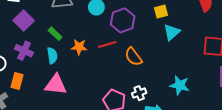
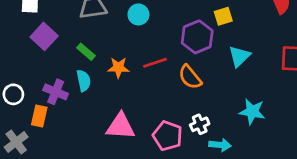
purple hexagon: (123, 20) -> (197, 37), moved
cyan triangle: (172, 32) -> (239, 56), moved
purple cross: (24, 51) -> (56, 92), moved
pink triangle: (56, 85) -> (120, 126), moved

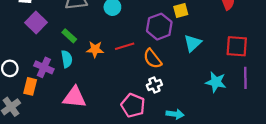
cyan star: (252, 112) -> (216, 82), moved
white cross: (200, 124) -> (154, 85), moved
pink triangle: (120, 126) -> (74, 97), moved

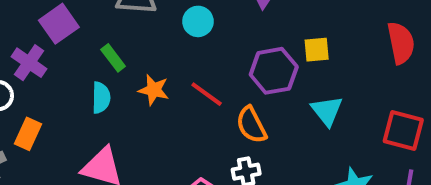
cyan triangle: (193, 43) -> (327, 111), turned -36
red line: (125, 46) -> (207, 94), turned 42
purple cross: (44, 67) -> (29, 63), moved

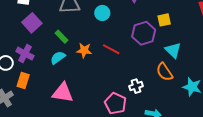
purple cross: (29, 63) -> (25, 54), moved
cyan semicircle: (101, 98) -> (58, 58), turned -119
orange semicircle: (251, 125) -> (164, 72), moved

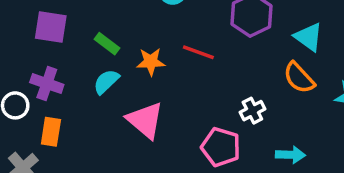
purple square: (32, 23) -> (51, 27), turned -30
pink triangle: (63, 93) -> (145, 120), moved, turned 40

